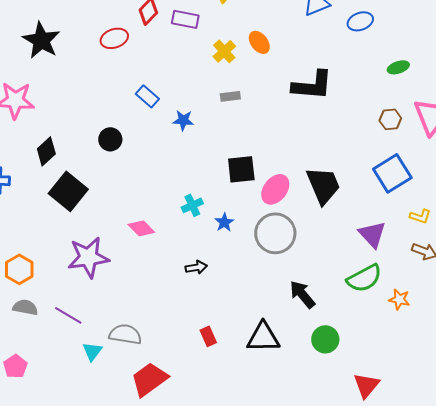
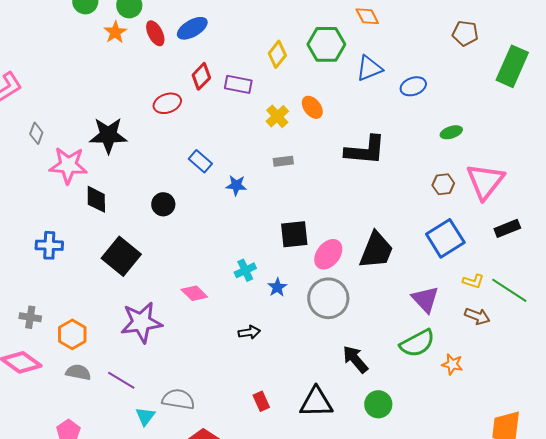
black star: (41, 40) -> (108, 135), moved, turned -30
black diamond: (46, 151) -> (96, 199), moved, turned -48
black trapezoid: (323, 185) -> (376, 250), turned 45

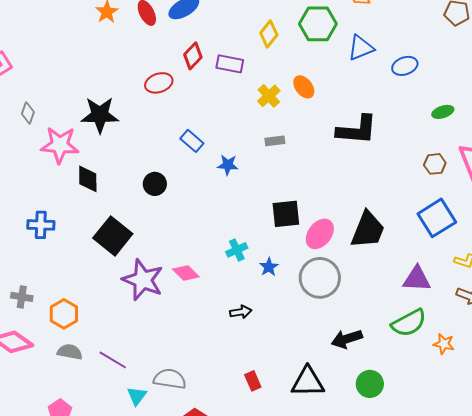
purple triangle: (425, 299) -> (417, 279), turned -44
purple star: (141, 322) -> (143, 280), moved, turned 30
black arrow: (355, 359) -> (347, 339), turned -68

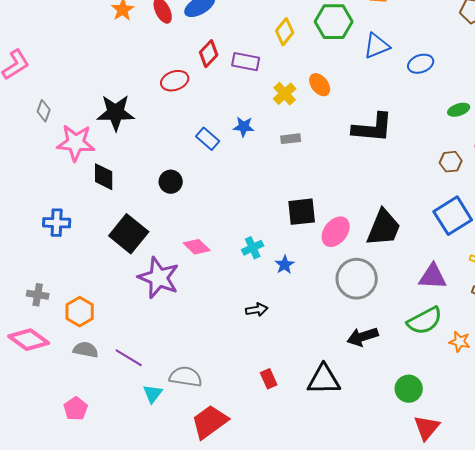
blue star: (228, 165) -> (244, 127), moved
pink diamond: (186, 273) -> (197, 247), moved
gray circle: (320, 278) -> (357, 279), moved
green circle: (370, 384) -> (409, 389), moved

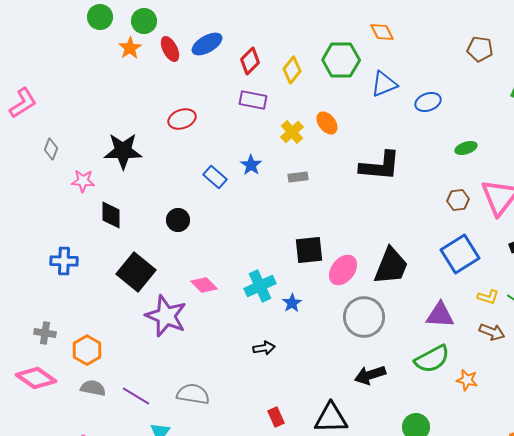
red diamond: (209, 54) -> (250, 61), moved
blue star: (244, 127) -> (251, 165), turned 30
pink star: (76, 143) -> (83, 181), size x0.6
cyan cross: (253, 248) -> (260, 286), size x1.4
gray semicircle: (186, 377) -> (193, 394), moved

